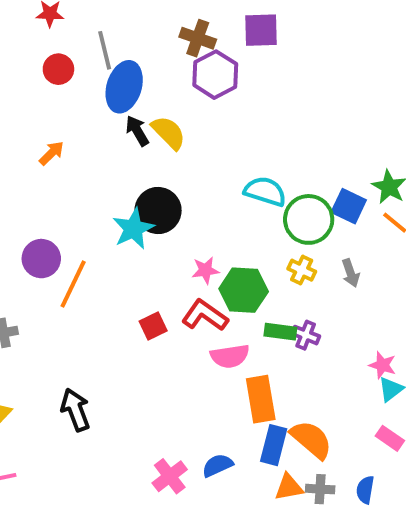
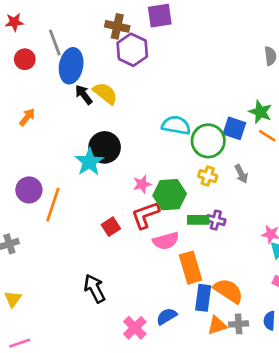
red L-shape: (205, 315) -> (145, 215), turned -48
black arrow: (75, 410) -> (95, 288), moved

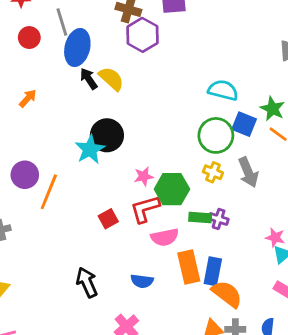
cyan semicircle: (176, 125) -> (223, 90), moved
gray arrow: (241, 174) -> (248, 172), size x1.5
blue rectangle: (203, 298) -> (213, 271), moved
blue semicircle: (167, 316) -> (142, 281), moved, turned -145

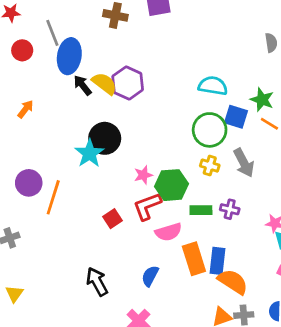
purple hexagon: (142, 35) -> (128, 83), moved
purple cross: (219, 219) -> (230, 209), moved
blue semicircle: (142, 281) -> (150, 276), turned 115

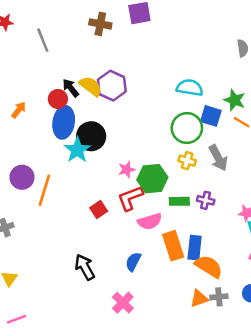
red circle: (22, 50) -> (58, 99), moved
blue ellipse: (69, 56) -> (64, 122), moved

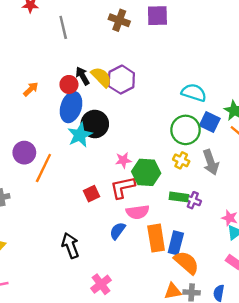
green rectangle: (179, 201) -> (179, 197), moved
blue semicircle: (133, 262) -> (117, 231), moved

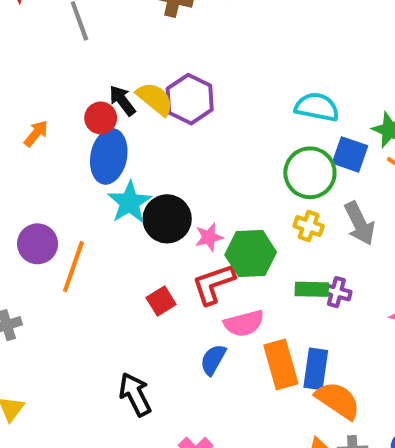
black circle: (95, 124) -> (167, 219), moved

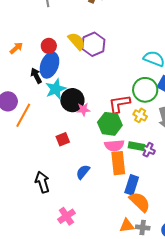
black arrow: (122, 101) -> (36, 76), moved
pink star: (209, 237) -> (83, 110), moved
red L-shape: (213, 284) -> (119, 104), moved
pink semicircle: (244, 323) -> (114, 145), moved
orange rectangle: (281, 364) -> (118, 163), moved

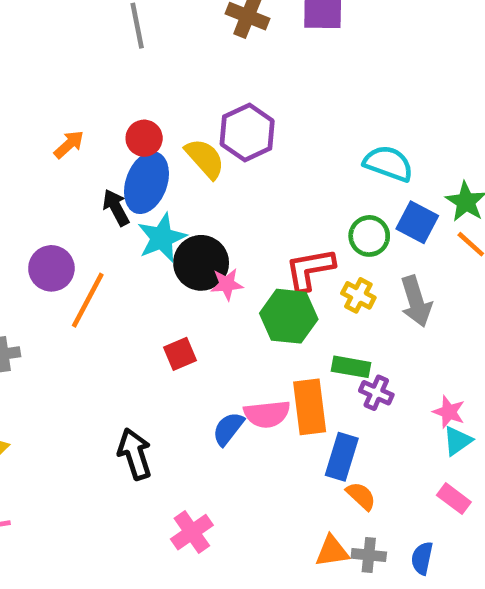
yellow semicircle: (77, 41) -> (205, 158), moved
green circle: (145, 90) -> (369, 236), size x0.7
pink semicircle: (114, 145) -> (267, 414), moved
purple cross: (148, 150) -> (376, 393), moved
orange semicircle: (140, 202) -> (361, 496), size x0.6

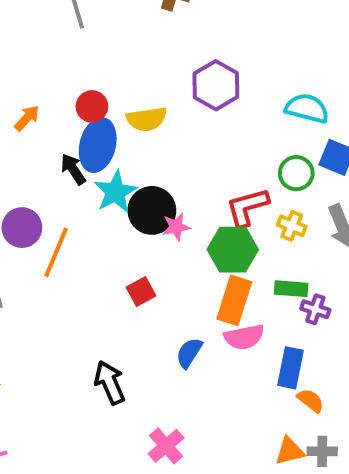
purple hexagon: (247, 133) -> (216, 85), moved
yellow semicircle: (205, 158) -> (147, 119), turned 129
orange rectangle: (310, 407) -> (234, 300), moved, turned 30
pink semicircle: (267, 414) -> (244, 337), moved

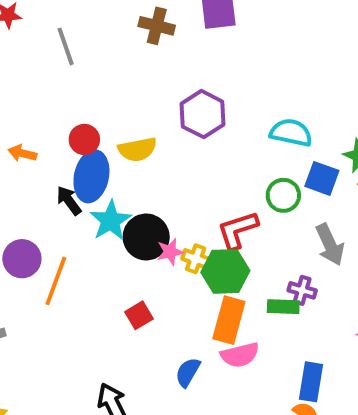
orange arrow: (27, 118) -> (22, 153), turned -116
yellow cross: (292, 226) -> (196, 259), moved
purple cross: (315, 309) -> (302, 290), moved
blue rectangle: (290, 368) -> (311, 382), moved

